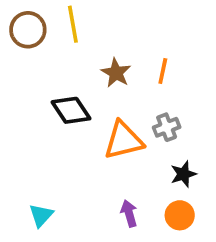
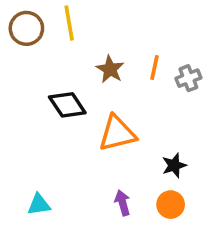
gray cross: (167, 127) -> (188, 78), moved
cyan triangle: (41, 215) -> (39, 205), turned 40

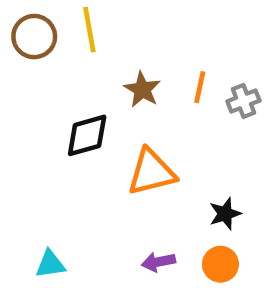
black diamond: (67, 105) -> (87, 135), turned -72
purple arrow: (123, 203) -> (158, 262), turned -85

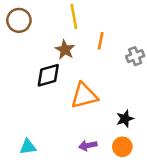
yellow line: (89, 30) -> (74, 17), moved
orange line: (200, 87) -> (101, 41), moved
brown star: (142, 89) -> (65, 50), moved

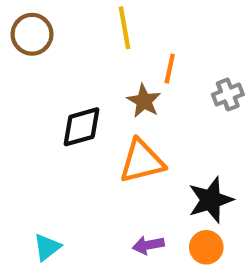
brown star: (65, 50) -> (144, 101), moved
black star: (125, 119) -> (211, 200), size x1.5
cyan triangle: (28, 147) -> (47, 247), turned -30

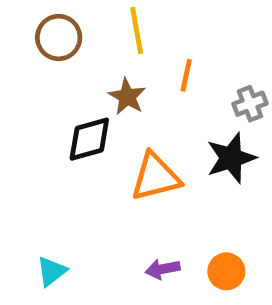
brown circle: (32, 34) -> (59, 38), moved
brown star: (144, 101) -> (127, 97), moved
black star: (211, 200) -> (231, 158), moved

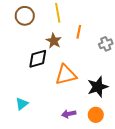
black star: (231, 158) -> (98, 87), moved
cyan triangle: (52, 271) -> (22, 104), moved

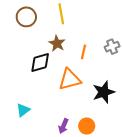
orange line: (79, 32) -> (84, 52), moved
purple arrow: (69, 114) -> (63, 126), moved, turned -56
orange circle: (96, 115) -> (87, 126), moved

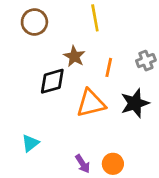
yellow line: (61, 14) -> (95, 18), moved
black star: (104, 92) -> (135, 103), moved
purple arrow: (63, 126) -> (83, 164), turned -56

